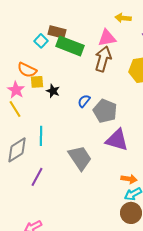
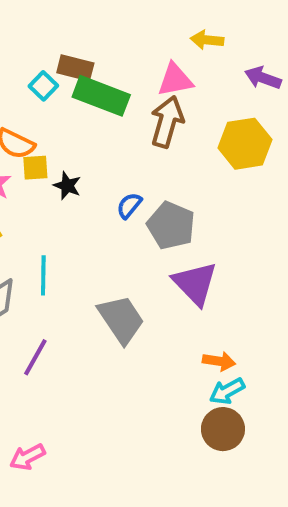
purple triangle: (117, 140) -> (195, 283), turned 30

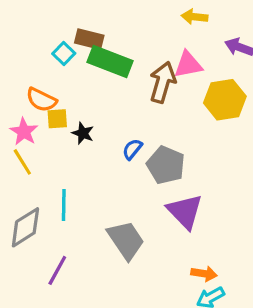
pink triangle: (175, 80) -> (188, 65), moved

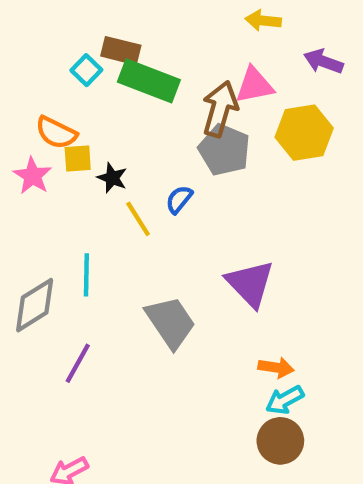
yellow line: (22, 162) -> (138, 219), moved
gray pentagon: (166, 165) -> (224, 150), moved

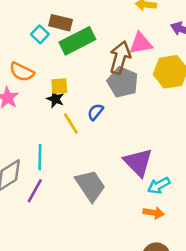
green rectangle: (149, 81) -> (77, 41), turned -48
yellow square: (78, 158) -> (59, 86), moved
purple line: (78, 363) -> (35, 191), moved
cyan arrow: (285, 400) -> (159, 186), moved

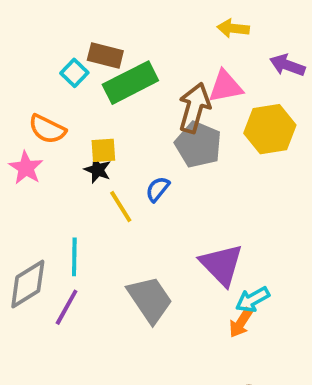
orange arrow: (154, 213) -> (241, 323), moved, turned 114

